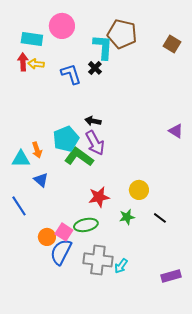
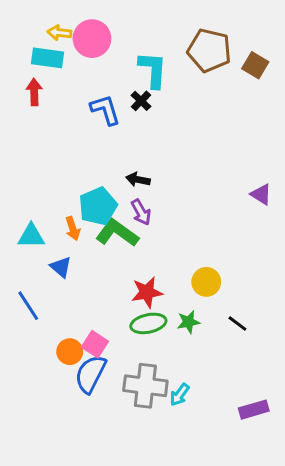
brown pentagon: (122, 34) -> (209, 50), moved
yellow arrow: (36, 64) -> (59, 33), moved
purple arrow: (95, 143) -> (141, 212), size x0.7
orange arrow: (37, 150) -> (73, 228), moved
green ellipse: (86, 225) -> (148, 323), moved

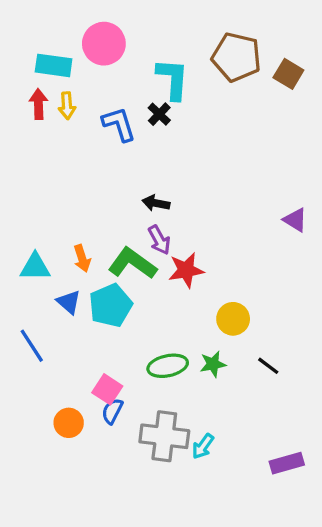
yellow arrow: (59, 33) -> (67, 106), moved, turned -100
cyan pentagon: (98, 206) -> (111, 305), moved
red star: (147, 292) -> (186, 270), moved
orange circle: (70, 352) -> (69, 423), moved
blue semicircle: (91, 374) -> (112, 411), moved, size x0.6

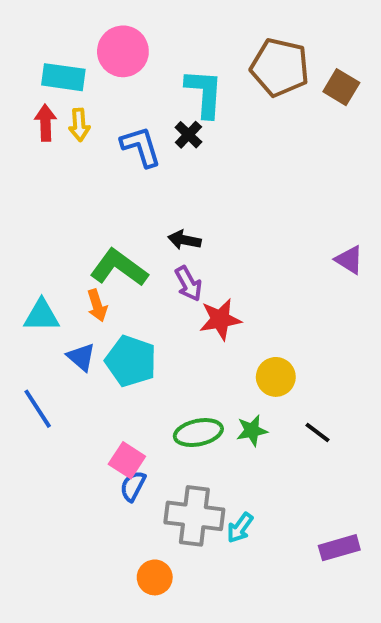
green L-shape: (132, 263) -> (119, 268), moved
cyan pentagon: (111, 305) -> (131, 361), turned -30
orange circle: (69, 423) -> (155, 577), moved

